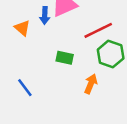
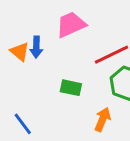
blue arrow: (45, 15) -> (36, 47), moved

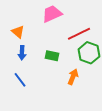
blue arrow: (36, 47) -> (22, 53), moved

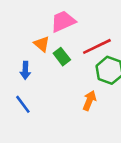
orange triangle: (18, 32) -> (42, 44), moved
green rectangle: (52, 56) -> (62, 57), moved, turned 40

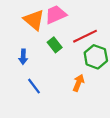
orange triangle: (42, 44) -> (34, 20), moved, size x1.5
blue line: (23, 104) -> (34, 86), moved

